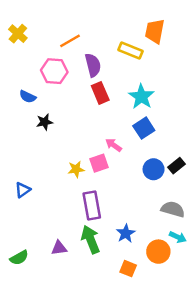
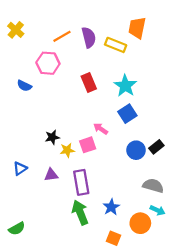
purple semicircle: (93, 65) -> (89, 37), moved
black star: (45, 122) -> (52, 137), moved
purple triangle: (59, 248) -> (51, 175), moved

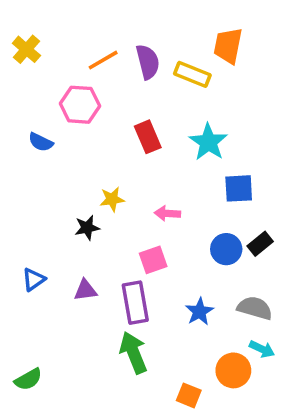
blue square: (127, 114) -> (239, 188), moved, turned 30
pink arrow: (101, 129) -> (167, 213), turned -32
pink square: (88, 145) -> (153, 260), moved
yellow star: (67, 150) -> (112, 199), moved
blue star: (111, 207) -> (199, 312), moved

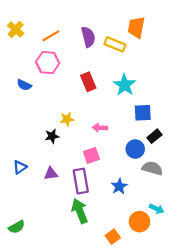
orange line: (103, 60) -> (51, 36), moved
black rectangle: (260, 244) -> (154, 136), moved
gray semicircle: (255, 308) -> (152, 168), moved
orange square: (189, 395) -> (113, 237), turned 32

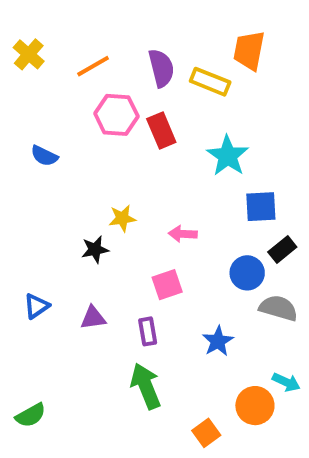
pink hexagon: (48, 63) -> (116, 115), moved
red rectangle: (88, 82) -> (161, 130), moved
purple rectangle: (81, 181) -> (148, 331), size x0.6

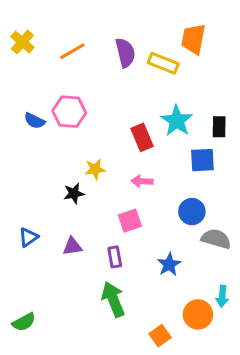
pink hexagon: (116, 115) -> (69, 112), moved
red rectangle: (161, 130) -> (142, 137), moved
black rectangle: (282, 249) -> (219, 127), moved, turned -50
cyan arrow: (286, 382) -> (222, 296), turned 70

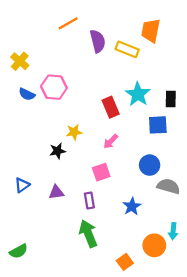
yellow cross: (22, 42) -> (20, 61), moved
orange line: (72, 51) -> (68, 23), moved
pink arrow: (142, 181) -> (111, 141), turned -49

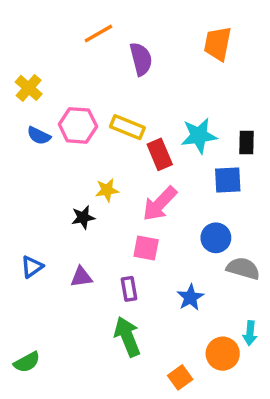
yellow rectangle: (127, 49) -> (127, 127), moved
cyan star: (138, 94) -> (199, 136), turned 30
pink arrow: (111, 141) -> (160, 204), size x1.6
pink square: (101, 172) -> (146, 248), turned 30

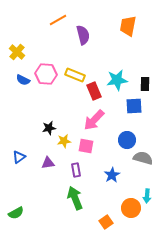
yellow star: (107, 190) -> (64, 141), moved

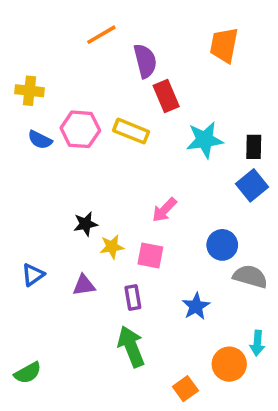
yellow cross: (17, 52) -> (29, 91), turned -35
red rectangle: (94, 91) -> (166, 96), moved
blue square: (134, 106) -> (252, 185), moved, turned -36
pink arrow: (94, 120) -> (164, 210), size x0.7

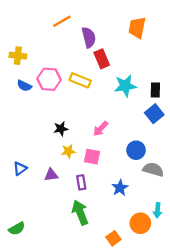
black star: (86, 224) -> (61, 129), moved

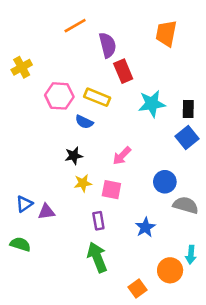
yellow cross: (18, 56) -> (22, 67), turned -35
blue semicircle: (24, 86) -> (84, 122), moved
purple triangle: (51, 175) -> (46, 212), moved
green semicircle: (17, 229) -> (20, 244), moved, turned -133

